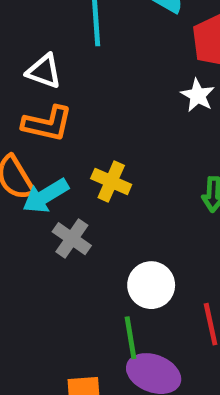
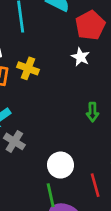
yellow cross: (111, 181) -> (28, 68), moved

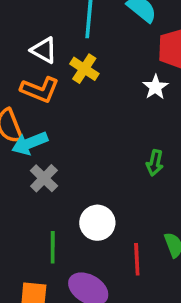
yellow cross: (28, 68) -> (84, 69), moved
green line: (51, 195) -> (53, 247), moved

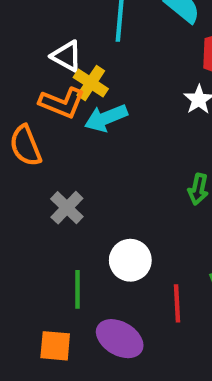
yellow cross: (84, 69) -> (91, 83), moved
cyan arrow: (30, 143) -> (106, 118), moved

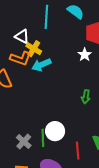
gray cross: (67, 208) -> (24, 141), moved
green line: (77, 289) -> (43, 138), moved

